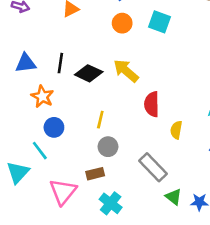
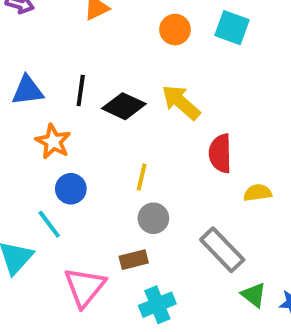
yellow semicircle: (176, 130) -> (258, 193), turned 72
cyan cross: (111, 203) -> (157, 305), turned 30

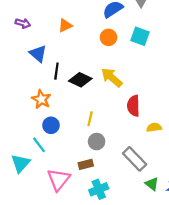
blue triangle: (28, 90) -> (38, 54), moved, turned 48

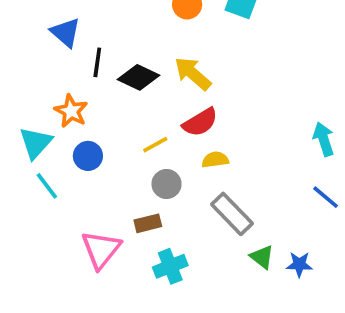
red semicircle: (133, 106) -> (200, 122), moved, turned -120
yellow line: (90, 119) -> (155, 145), turned 48
yellow semicircle: (154, 127) -> (215, 160), moved
cyan line: (39, 145) -> (47, 186), moved
cyan triangle: (21, 163) -> (36, 143), moved

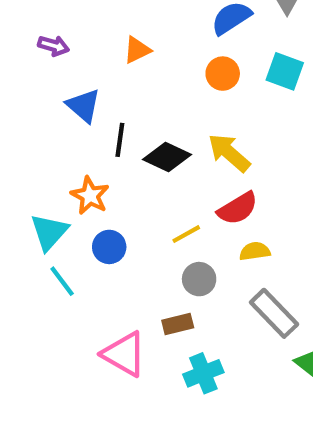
pink triangle: (101, 249) -> (124, 354), turned -39

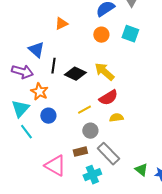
purple arrow: (54, 46) -> (22, 72), moved, size x1.5
gray rectangle: (274, 313) -> (108, 154), moved

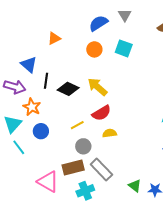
brown rectangle: (80, 152) -> (73, 168), size x1.5

